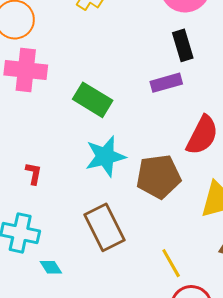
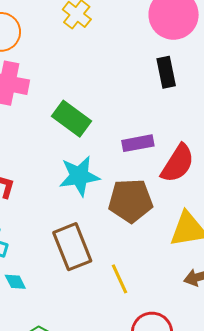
purple rectangle: (166, 83) -> (138, 143), moved
yellow line: (171, 263) -> (119, 279), moved

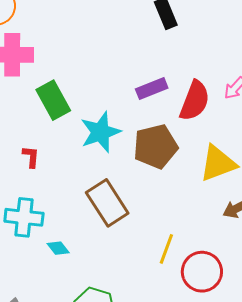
green rectangle: (71, 119) -> (53, 100), moved, turned 36
yellow line: (119, 279) -> (166, 249), moved, turned 56

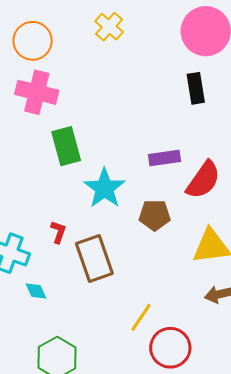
cyan star: (100, 132) -> (104, 188), turned -30
brown pentagon: (156, 146) -> (155, 215), size x0.7
red L-shape: (31, 157) -> (58, 232), moved

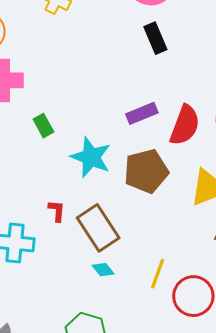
green rectangle: (66, 146) -> (43, 126), size x0.6
brown pentagon: (155, 215) -> (146, 171), size x1.4
cyan diamond: (36, 291) -> (103, 270), moved

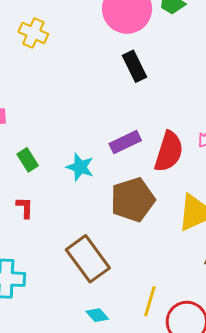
cyan star: (91, 157) -> (80, 167), moved, size x0.7
red L-shape: (57, 211) -> (25, 208), moved
cyan diamond: (103, 270) -> (97, 315), moved

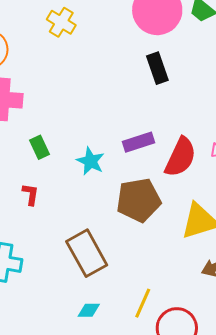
cyan diamond: (97, 315) -> (89, 310), turned -55

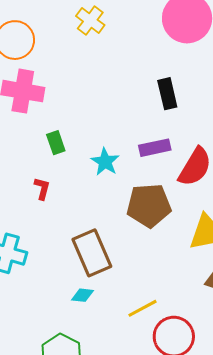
black rectangle: (157, 68) -> (167, 94), moved
yellow line: (143, 303) -> (142, 308), turned 32
cyan diamond: (89, 310) -> (83, 295), moved

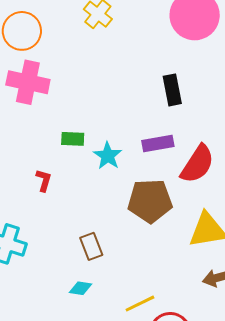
green rectangle: (56, 143) -> (73, 139), moved, turned -70
brown rectangle: (92, 253) -> (91, 246), size x0.6

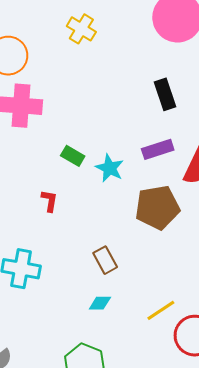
green rectangle: (73, 139) -> (73, 156), turned 35

